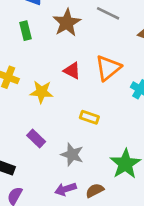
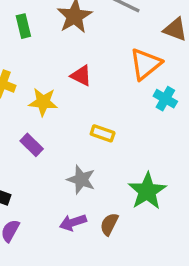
orange triangle: (108, 68) -> (145, 64), moved
purple rectangle: (36, 139) -> (32, 145), moved
brown semicircle: (95, 190) -> (109, 224), turned -36

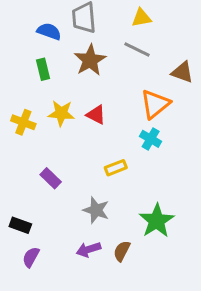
cyan cross: (165, 99) -> (151, 139), moved
yellow star: (43, 102) -> (61, 113), moved
yellow rectangle: (103, 133) -> (116, 168), turned -40

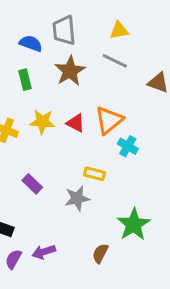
orange triangle: (155, 104) -> (109, 120), moved
yellow rectangle: (116, 168) -> (94, 174), turned 36
gray star: (96, 210) -> (77, 198), moved, turned -30
purple arrow: (88, 249) -> (44, 252), moved

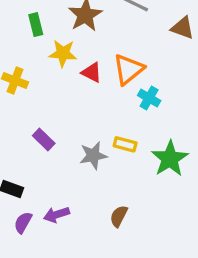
yellow star: (42, 122) -> (63, 53), moved
yellow rectangle: (94, 174) -> (125, 144), moved
green star: (134, 224) -> (170, 159), moved

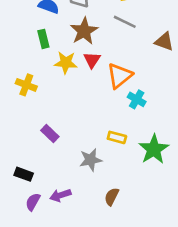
red triangle: (92, 72) -> (92, 60), moved, turned 36
gray star: (93, 155) -> (91, 160), moved

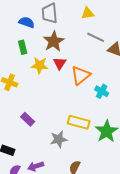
gray line: (125, 22) -> (96, 37), moved
cyan cross: (137, 99) -> (102, 91), moved
yellow rectangle: (117, 137) -> (79, 122), size x1.5

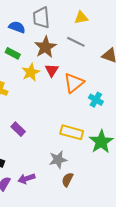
gray line: (96, 37) -> (76, 42), moved
green rectangle: (23, 47) -> (13, 53), turned -48
yellow star: (40, 65) -> (31, 72), turned -30
gray star: (59, 139) -> (58, 160), moved

